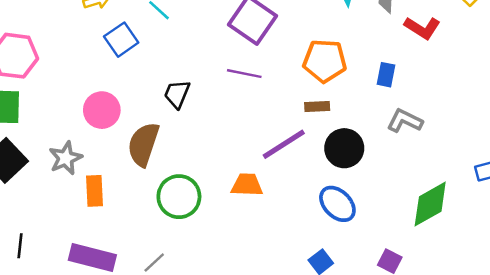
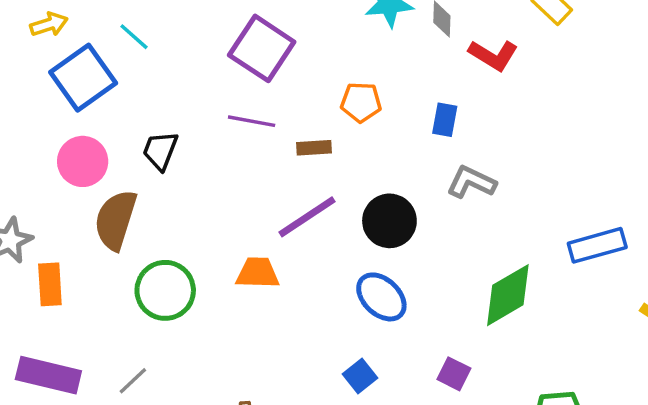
blue square: (121, 40) -> (83, 78), size x1.4
orange pentagon: (325, 61) -> (361, 102), size x0.7
brown rectangle: (317, 107) -> (314, 148), moved
pink circle: (102, 110) -> (83, 161), moved

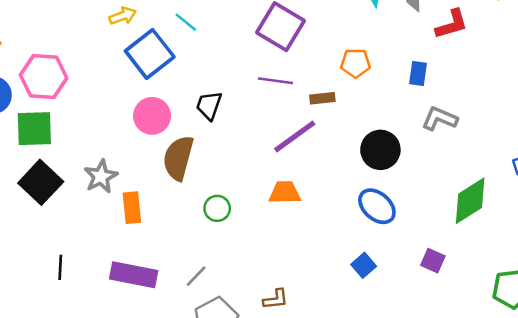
red L-shape: (493, 55) -> (452, 24), turned -45
purple line: (307, 217) -> (295, 136), moved
green circle: (165, 290) -> (217, 208), size x0.6

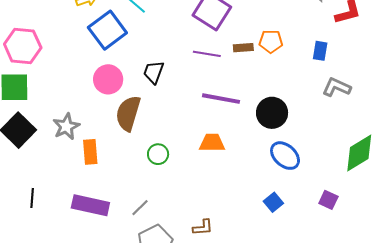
brown rectangle: (322, 98) -> (243, 48), moved
purple line: (295, 136) -> (221, 99), turned 45
black circle: (380, 150) -> (272, 113), moved

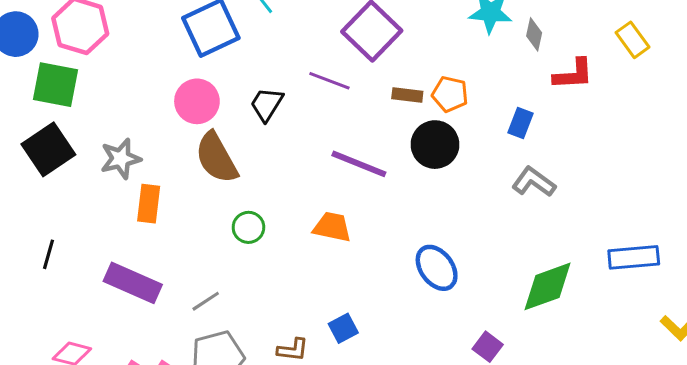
purple line: (207, 54) -> (329, 81), moved
brown semicircle: (128, 113) -> (216, 158), turned -57
black circle: (272, 113) -> (435, 145), moved
blue square: (273, 202) -> (343, 328), moved

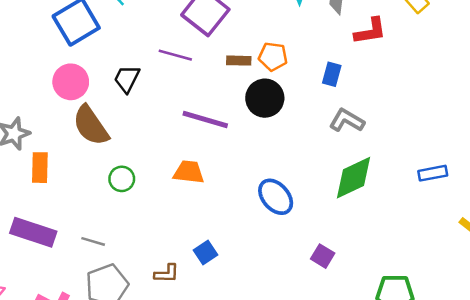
blue rectangle: (634, 257) -> (433, 173), size x0.7
green diamond: (548, 286) -> (353, 178), moved
gray line: (206, 301) -> (93, 241), turned 55

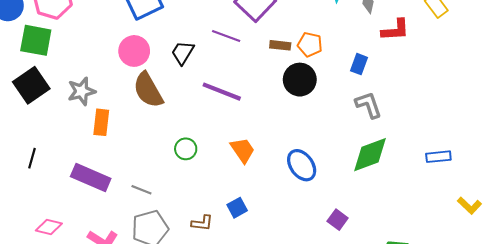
purple line: (205, 119) -> (222, 92), moved
gray L-shape: (347, 120) -> (369, 105), turned 36
orange trapezoid: (189, 172) -> (243, 150), moved, turned 44
green circle: (122, 179) -> (186, 149), moved

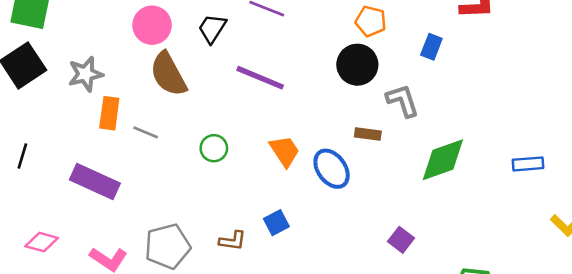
brown rectangle: (280, 45) -> (368, 134), moved
gray L-shape: (369, 105) -> (403, 101), moved
blue ellipse: (302, 165) -> (332, 169), moved
gray line: (141, 190) -> (146, 132), moved

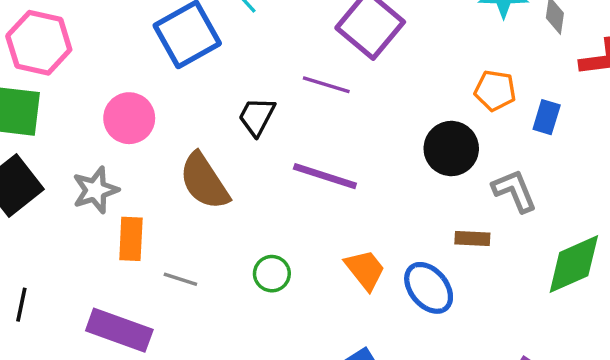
orange pentagon: (371, 21) -> (495, 90), moved
pink circle: (152, 25) -> (129, 118), moved
gray line: (146, 132) -> (180, 279), moved

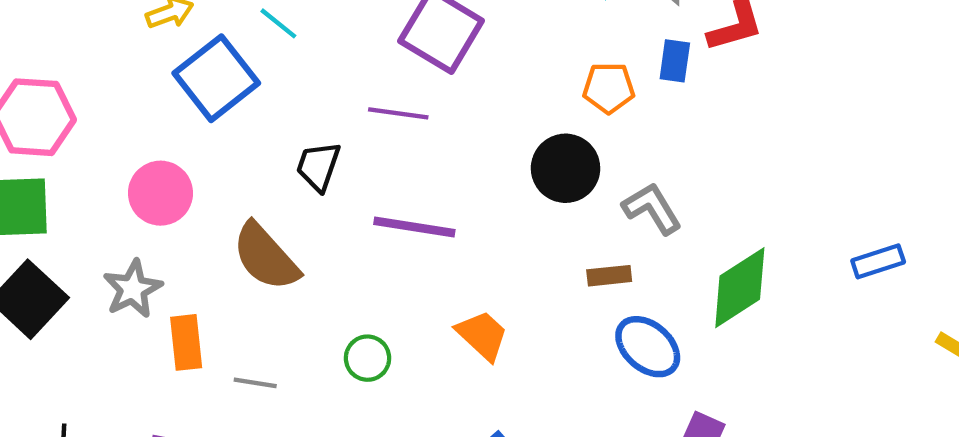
blue rectangle: (547, 117) -> (675, 61), moved
blue ellipse: (429, 288) -> (648, 347), moved

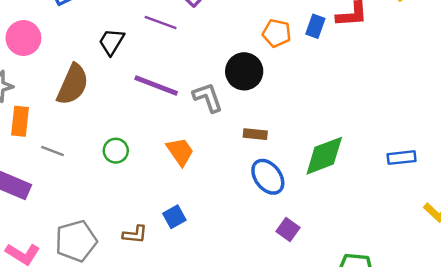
gray L-shape: (652, 208) -> (208, 97), moved
brown semicircle: (266, 257) -> (73, 84), turned -126

